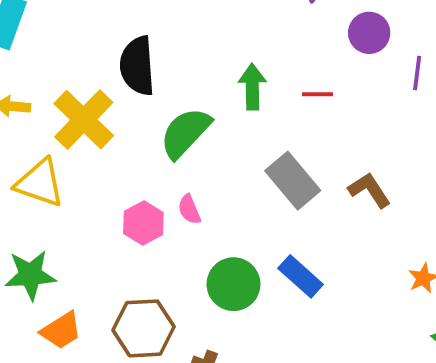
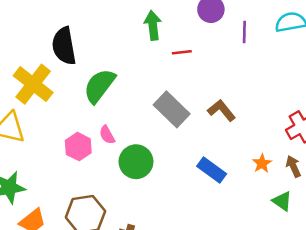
green arrow: (252, 87) -> (153, 25), moved
blue rectangle: (301, 276) -> (212, 170), moved
green circle: (234, 284) -> (136, 162), moved

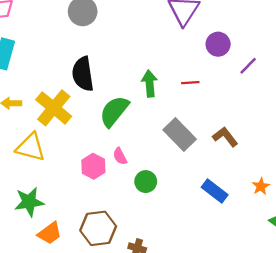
green arrow: (153, 25) -> (150, 84), moved
purple line: (244, 32) -> (248, 66), turned 42
green circle: (136, 162) -> (146, 182), size x0.7

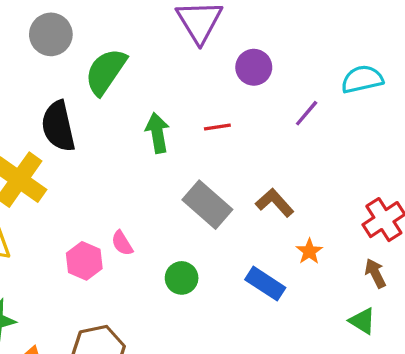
purple line: (248, 66) -> (307, 113), moved
green semicircle: (114, 111) -> (106, 72), moved
green circle: (146, 182) -> (182, 278), moved
orange star: (261, 186) -> (309, 251), moved

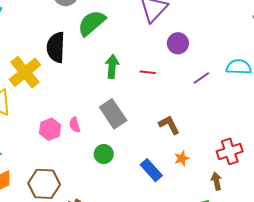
gray rectangle: (207, 205) -> (113, 114), moved

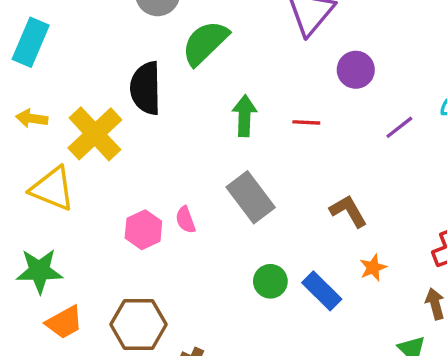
green circle: (104, 154) -> (270, 281), moved

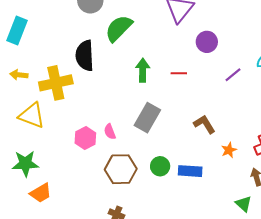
yellow cross: (95, 134) -> (56, 83), turned 32
gray rectangle: (251, 197) -> (147, 118), turned 68
orange star: (373, 268) -> (229, 150), moved
blue rectangle: (322, 291) -> (190, 171), turned -40
brown hexagon: (139, 324) -> (121, 169), moved

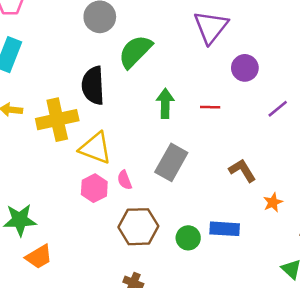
yellow triangle: (32, 115) -> (95, 148), moved
green circle: (160, 166) -> (188, 238), moved

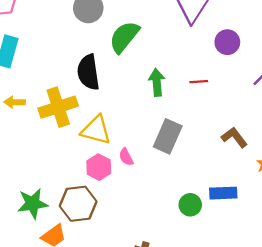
brown hexagon: (138, 227) -> (78, 204), moved

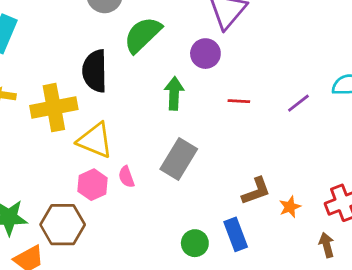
purple circle: (227, 42) -> (205, 54), moved
red line: (199, 82) -> (239, 101), moved
brown L-shape: (234, 137) -> (256, 191), moved, turned 100
blue rectangle: (223, 193) -> (236, 234), turned 64

